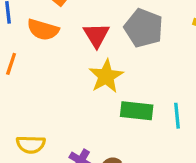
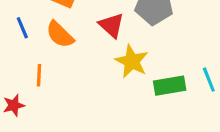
orange semicircle: (43, 30) -> (60, 34), turned 44

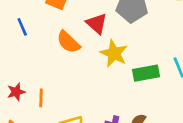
orange semicircle: (60, 34) -> (68, 42), moved
orange line: (39, 75) -> (41, 98), moved

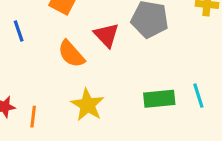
yellow star: (114, 53) -> (87, 105), moved

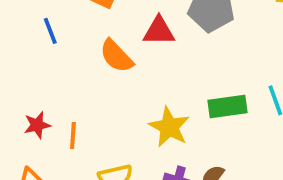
red triangle: (106, 35) -> (159, 31), turned -44
yellow star: (87, 105) -> (169, 127), moved

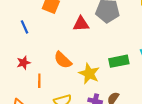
orange semicircle: (116, 56) -> (63, 60), moved
red star: (37, 125) -> (24, 63), moved

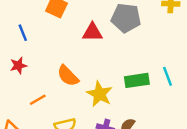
red star: (24, 63) -> (18, 65), moved
orange line: (39, 81) -> (38, 100), turned 56

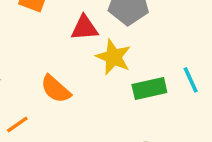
yellow star: (99, 94) -> (113, 57), moved

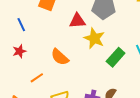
green rectangle: (149, 89) -> (116, 57), turned -36

